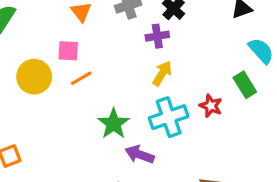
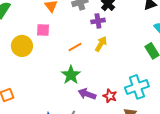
orange line: (81, 78) -> (75, 47), moved
red star: (211, 106) -> (110, 96), moved
cyan cross: (169, 117) -> (137, 87), moved

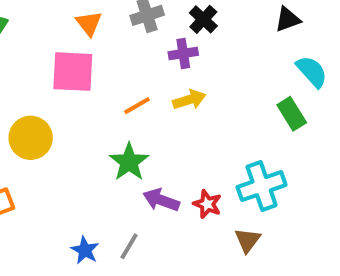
pink square: (43, 30) -> (73, 72), size x1.6
yellow arrow: (101, 44) -> (189, 100), turned 42
yellow circle: (22, 46) -> (31, 138), moved

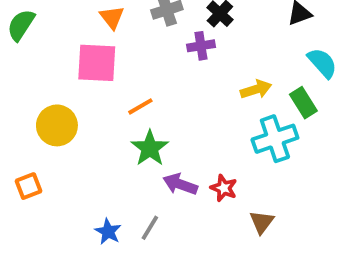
yellow arrow: (189, 100) -> (256, 89), moved
orange line: (137, 106) -> (140, 106), moved
cyan cross: (262, 186) -> (275, 139), moved

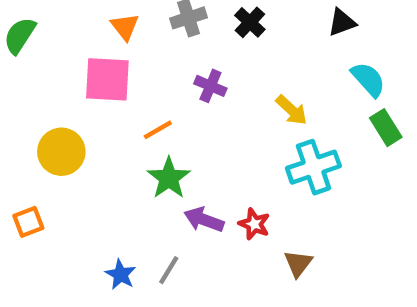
purple cross: (201, 46) -> (210, 86), moved, turned 32
yellow arrow: (256, 89) -> (292, 110), turned 60
green rectangle: (303, 103) -> (386, 128), moved

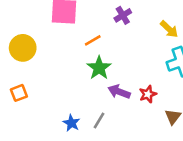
purple cross: (210, 86) -> (123, 15), turned 36
yellow circle: (61, 152) -> (23, 48), moved
red star: (254, 224) -> (148, 94), turned 30

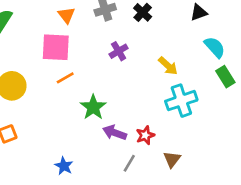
orange line: (93, 40) -> (65, 78), moved
gray line: (99, 120) -> (129, 163), moved

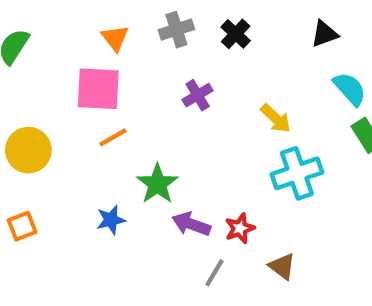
brown triangle: (172, 159) -> (282, 266), turned -30
blue star: (64, 166) -> (111, 220), moved, turned 30

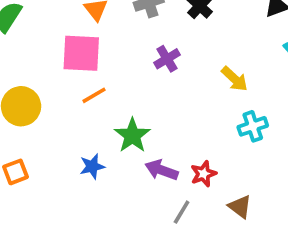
cyan cross: (297, 173) -> (253, 126), size x0.7

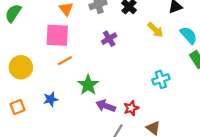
yellow arrow: (235, 79) -> (155, 30), moved
blue star: (92, 166) -> (51, 99), moved

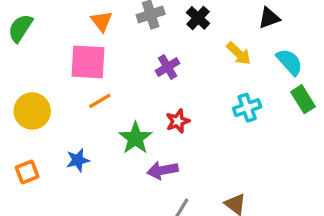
cyan cross: (161, 79) -> (247, 108), moved
purple arrow: (106, 106) -> (163, 170), turned -30
red star: (131, 108) -> (178, 121), moved

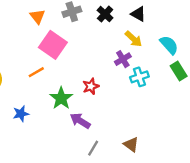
black triangle: (269, 18) -> (138, 14), moved, turned 49
pink square: (88, 62) -> (53, 45), moved, turned 32
purple cross: (168, 67) -> (123, 59), moved
purple arrow: (163, 170) -> (80, 121), turned 42

